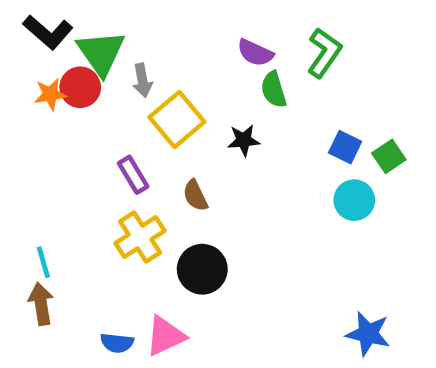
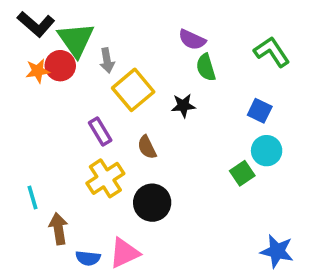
green L-shape: (324, 53) -> (272, 52), moved, turned -69
green square: (389, 156) -> (242, 173), moved
brown arrow: (41, 304) -> (59, 229), moved

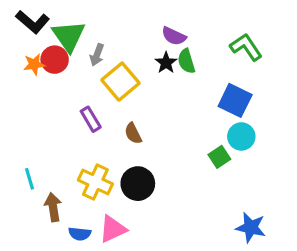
gray arrow: (107, 60) -> (97, 55), turned 30
black star: (183, 106) -> (166, 63), moved, turned -30
blue square: (260, 111) -> (235, 100), size x1.5
yellow cross: (105, 178) -> (95, 182), moved, turned -32

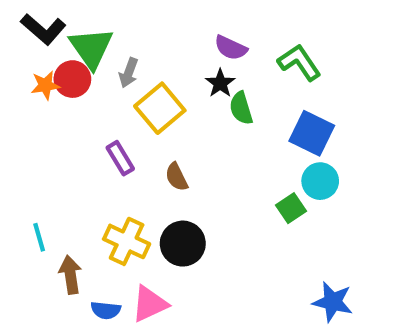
green L-shape: (246, 47) -> (299, 62), moved
green semicircle: (186, 61) -> (241, 108), moved

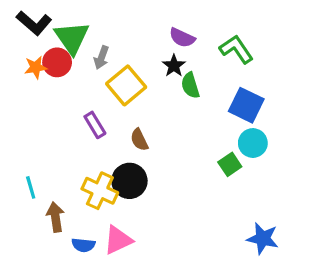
black circle: (183, 244) -> (129, 181), moved

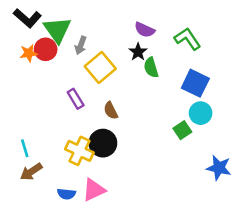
brown arrow: (55, 217) -> (31, 172), moved, turned -115
blue star: (263, 238) -> (219, 168), moved

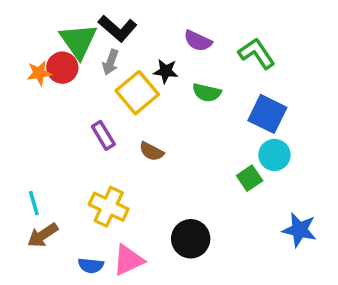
black L-shape: (27, 18) -> (118, 28), moved
black star: (138, 52) -> (166, 71), moved, turned -30
green semicircle: (151, 68) -> (207, 93), turned -60
brown semicircle: (111, 111) -> (151, 151), turned -36
black circle: (103, 143) -> (191, 239), moved

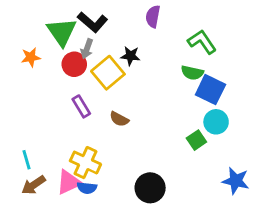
purple semicircle: (198, 41) -> (153, 17), moved, turned 75
red circle: (62, 68) -> (74, 64), moved
green semicircle: (207, 93) -> (192, 73), moved
pink triangle: (128, 260) -> (69, 182), moved
blue semicircle: (91, 266) -> (87, 188), moved

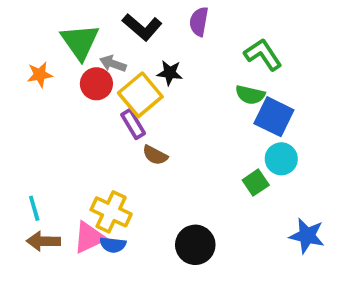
black L-shape: (92, 22) -> (142, 27), moved
gray arrow: (87, 49) -> (113, 64), turned 90
purple rectangle: (81, 106) -> (133, 124), moved
brown arrow: (34, 185) -> (43, 241), turned 35

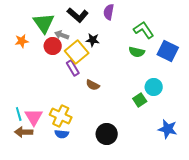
blue square: (274, 117) -> (168, 51), moved
brown semicircle: (155, 155) -> (93, 85), moved
pink triangle: (89, 237) -> (34, 117), moved, turned -36

